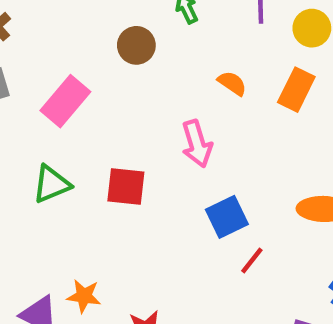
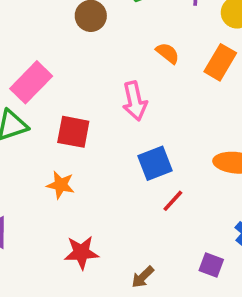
pink rectangle: (65, 101) -> (31, 82), moved
orange star: (84, 296) -> (61, 185), moved

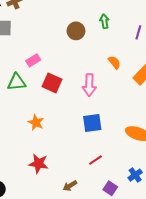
pink rectangle: (31, 82) -> (33, 60), size x0.6
red square: (73, 132) -> (52, 83), moved
red line: (173, 201) -> (95, 160), moved

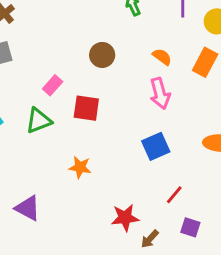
brown circle: (76, 31) -> (102, 55), moved
pink arrow: (89, 85) -> (160, 93), moved
red star: (39, 164) -> (125, 218), moved
purple square: (110, 188) -> (190, 227), moved

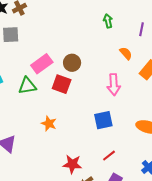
brown circle: (102, 55) -> (72, 63), moved
orange semicircle: (162, 57) -> (126, 53), moved
pink rectangle: (53, 85) -> (42, 64), size x1.5

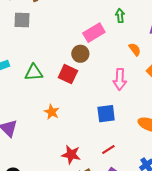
pink rectangle: (42, 64) -> (94, 33), moved

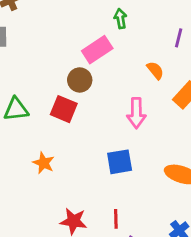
green arrow: (120, 16) -> (120, 19), moved
red line: (108, 149) -> (116, 219), moved, turned -56

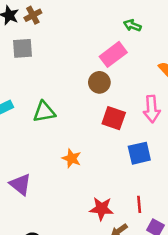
green arrow: (120, 19) -> (132, 25), turned -56
red square: (64, 109) -> (114, 118), moved

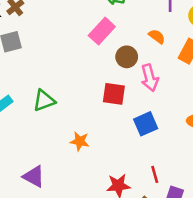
brown circle: (99, 82) -> (127, 57), moved

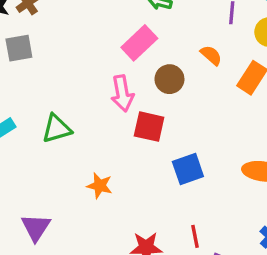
pink arrow: (150, 78) -> (122, 93), moved
purple triangle: (34, 176) -> (36, 227), turned 30

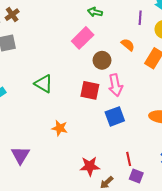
pink arrow: (122, 93) -> (115, 85), moved
green triangle: (57, 129) -> (44, 84), moved, turned 48
red line: (195, 236) -> (129, 159), moved

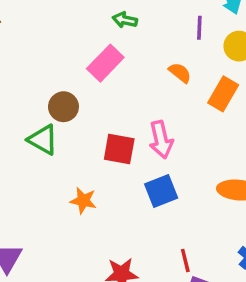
brown circle: (102, 60) -> (63, 107), moved
orange star: (60, 128) -> (83, 201), moved

